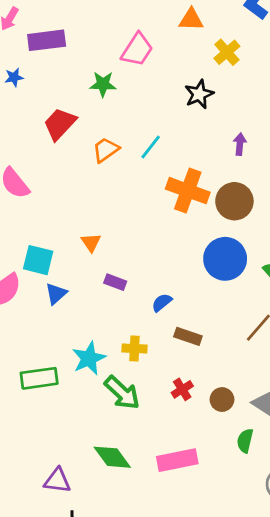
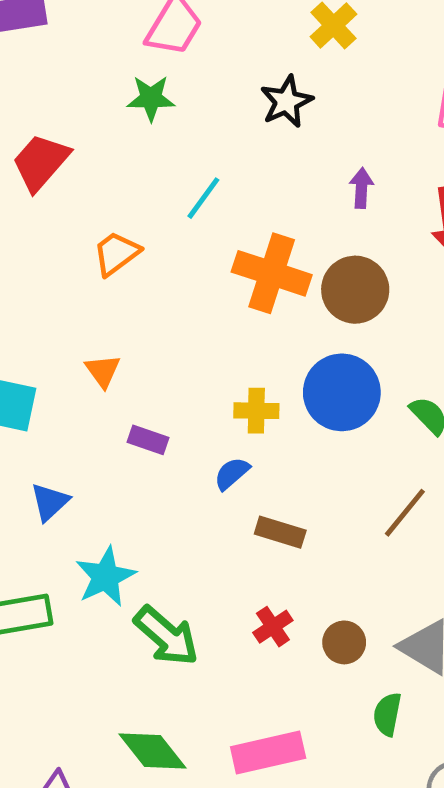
green star: (103, 84) -> (151, 98), moved
orange trapezoid: (106, 150) -> (116, 253), moved
blue triangle: (56, 294) -> (50, 502), moved
yellow cross: (134, 349) -> (256, 411), moved

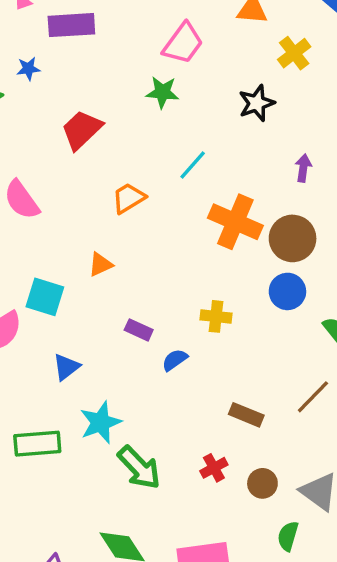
orange triangle: (103, 371) -> (100, 264), moved, turned 36
blue circle: (342, 392) -> (287, 291), moved, size x0.7
blue semicircle: (232, 473) -> (175, 360), moved
brown rectangle: (280, 532) -> (246, 415), moved

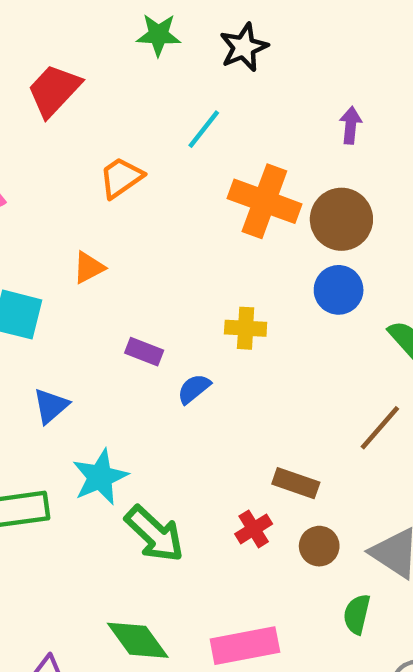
black star: (257, 103) -> (244, 47), moved
brown rectangle: (246, 415) -> (296, 483), moved

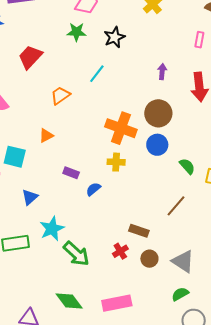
orange cross: (264, 201) -> (121, 128), moved
green semicircle: (357, 614) -> (180, 294), moved, turned 48

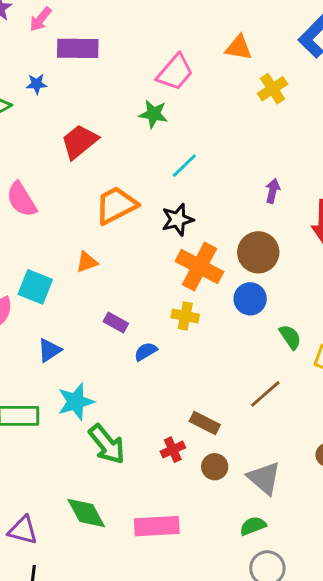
black star: (114, 37) -> (178, 220), moved
cyan line: (97, 74) -> (184, 166), moved
orange trapezoid: (60, 95) -> (116, 205), size x1.4

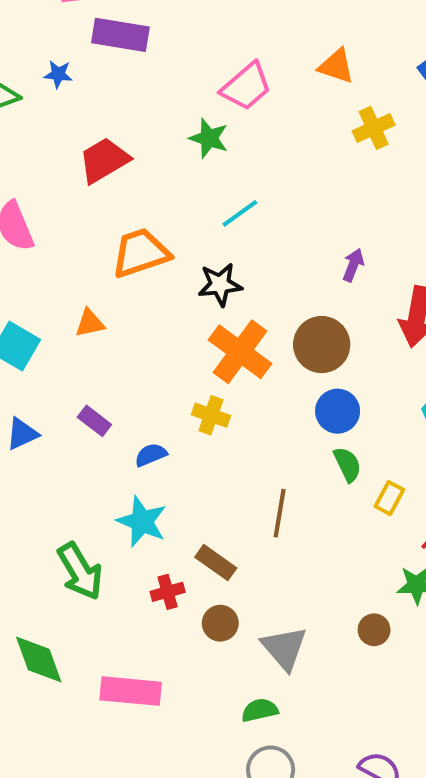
blue circle: (250, 299) -> (338, 411), moved
purple rectangle: (116, 323) -> (94, 421), moved
brown line: (265, 394) -> (280, 513), moved, turned -48
cyan star: (76, 402) -> (142, 522), moved, turned 30

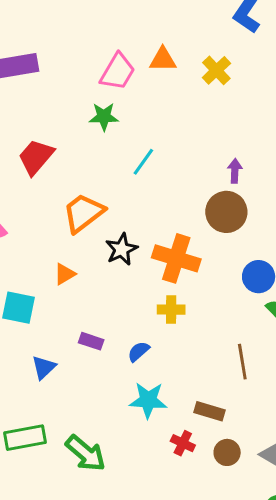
orange triangle: (336, 66) -> (163, 60), moved
black star: (220, 285) -> (121, 249), moved
brown circle: (322, 345) -> (226, 212), moved
green arrow: (80, 571) -> (86, 453), moved
red cross: (168, 592) -> (183, 443), turned -30

